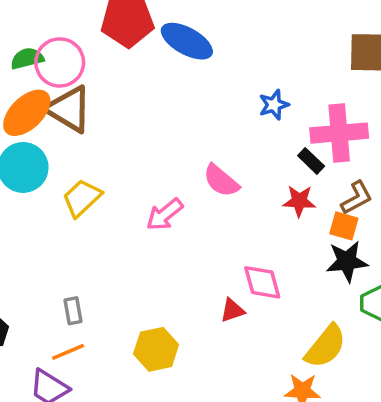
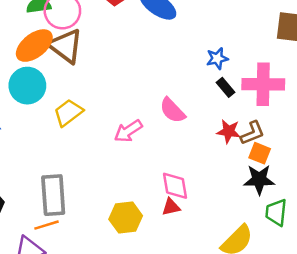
black rectangle: (311, 161) -> (226, 87), moved
brown L-shape: (357, 198) -> (252, 133), moved
pink diamond: (262, 282) -> (175, 186), moved
gray rectangle: (73, 311) -> (53, 195), size x2.0
yellow hexagon: (156, 349) -> (126, 218), moved

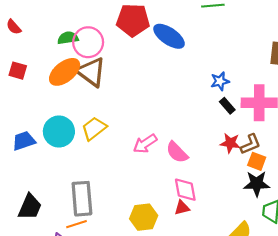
cyan circle: (27, 86) -> (59, 131), moved
pink semicircle: (172, 110) -> (177, 152), moved

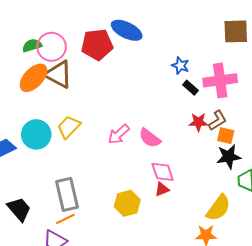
red pentagon: (133, 20) -> (97, 45), moved
blue star: (220, 81) -> (180, 66), turned -30
black trapezoid: (30, 207) -> (19, 209), turned -56

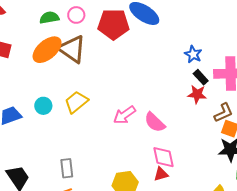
pink circle: (52, 47) -> (76, 15), moved, size x0.6
red star: (198, 122) -> (197, 94), moved
cyan circle: (36, 134) -> (43, 106), size x0.6
gray rectangle: (67, 194) -> (67, 168), size x0.6

